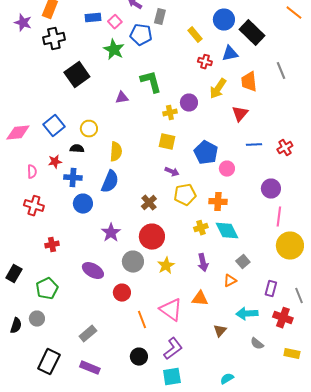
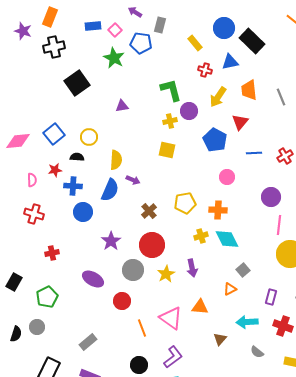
gray line: (281, 71) -> (281, 97), moved
green L-shape: (151, 82) -> (171, 90), moved
blue pentagon: (206, 153) -> (215, 140), moved
purple arrow: (172, 172) -> (133, 180), moved
purple arrow: (203, 263) -> (192, 268), moved

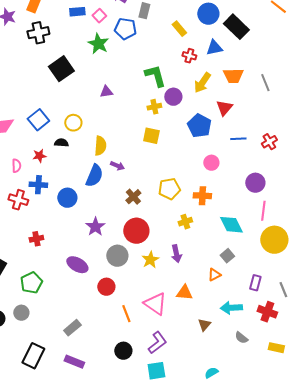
orange trapezoid: (249, 90) -> (233, 76), turned -85
blue cross: (73, 186) -> (38, 185), moved
cyan diamond: (227, 239) -> (231, 225), moved

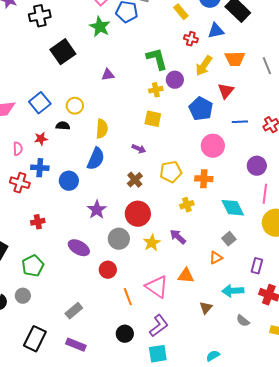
pink circle: (211, 163) -> (213, 146), size x1.5
purple arrow: (117, 166) -> (139, 149), moved
purple arrow: (176, 254) -> (178, 237), turned 144

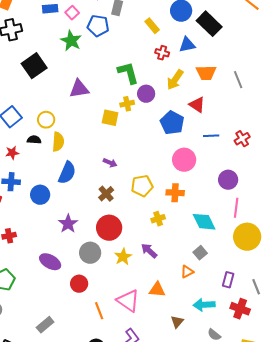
purple triangle: (108, 75) -> (79, 89), size x1.5
red triangle: (226, 91) -> (197, 105), turned -36
yellow square: (153, 119) -> (110, 118), moved
yellow semicircle: (102, 129) -> (58, 142), moved

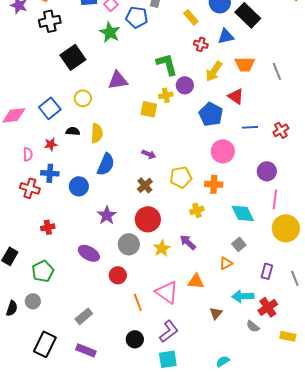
yellow circle: (46, 120) -> (83, 98), moved
red cross: (240, 309) -> (268, 307), moved, turned 36

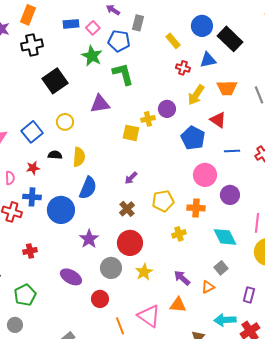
green L-shape: (167, 64) -> (123, 74), moved
purple arrow: (149, 154) -> (131, 178), turned 112
purple circle: (267, 171) -> (230, 195), moved
blue circle: (79, 186) -> (61, 210), size x1.4
purple arrow: (188, 242) -> (182, 278), moved

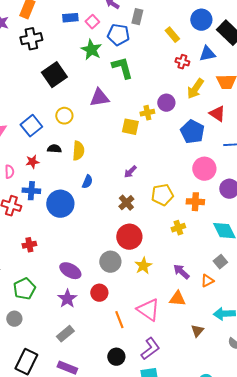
blue semicircle: (88, 188) -> (87, 182), size x0.6
purple star: (89, 239) -> (67, 299), moved

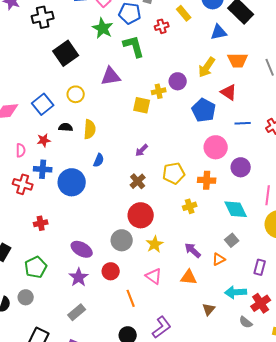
red cross: (182, 62) -> (162, 26), moved, turned -32
pink triangle: (148, 310) -> (154, 276), moved, size x0.7

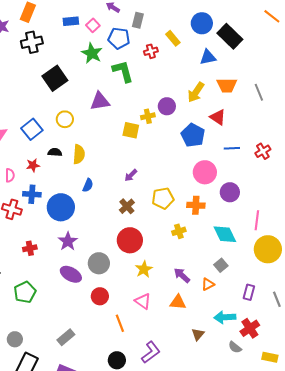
gray circle: (122, 240) -> (99, 263), moved
purple star: (79, 277) -> (68, 241), moved
gray circle: (26, 297) -> (15, 339), moved

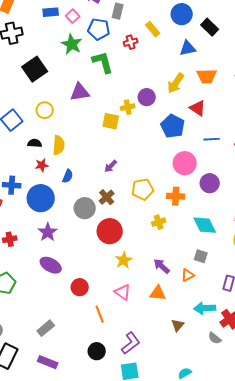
black rectangle: (230, 36) -> (210, 27), size x0.7
red star: (33, 165) -> (42, 165), moved
gray circle: (99, 263) -> (85, 208), moved
gray square: (221, 265) -> (201, 256), turned -32

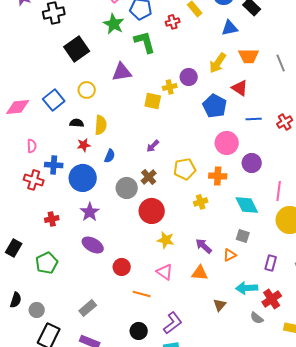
yellow star: (124, 260) -> (166, 240), turned -30
orange line: (100, 314) -> (142, 294), turned -54

